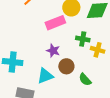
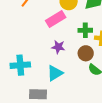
brown circle: (66, 66) -> (86, 53), moved

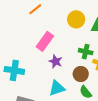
pink rectangle: (56, 19) -> (45, 41), moved, turned -36
cyan triangle: (55, 73) -> (57, 88), moved

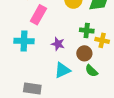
pink rectangle: (45, 41) -> (38, 15), moved
cyan cross: (14, 70) -> (24, 41), moved

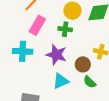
green cross: (87, 30) -> (65, 29), moved
purple star: (58, 44) -> (56, 55), size x1.5

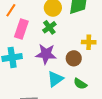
green cross: (65, 29) -> (49, 27), turned -32
green semicircle: (90, 82) -> (80, 84), moved

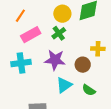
pink rectangle: (21, 29) -> (31, 35), turned 42

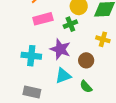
yellow cross: (98, 49) -> (103, 39), moved
cyan cross: (21, 63) -> (31, 56), moved

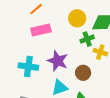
green cross: (70, 24) -> (87, 39), moved

